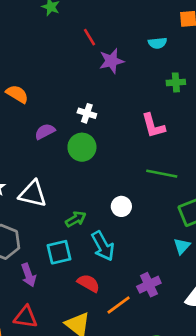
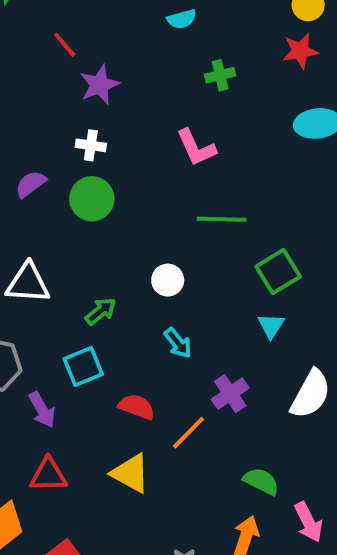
red line: (89, 37) -> (65, 45), moved
purple star: (112, 61) -> (99, 85), moved
cyan arrow: (103, 246) -> (178, 343), moved, size x0.7

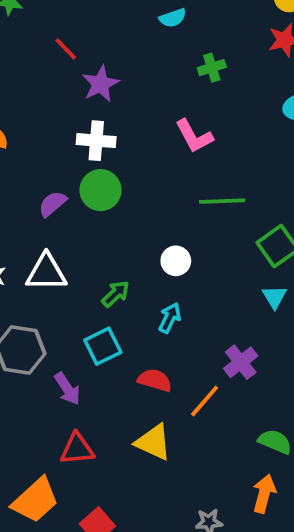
white cross: (91, 145) -> (96, 141), size x1.4
purple semicircle: (31, 184) -> (52, 204), moved
cyan arrow: (178, 343) -> (170, 318), moved, turned -112

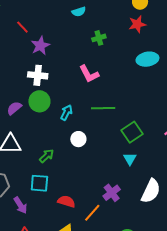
cyan arrow: (170, 318) -> (66, 113), moved
cyan square: (103, 346) -> (39, 183), turned 30

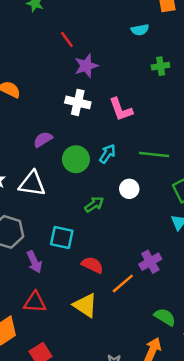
pink L-shape: (89, 74) -> (121, 109), moved
green circle: (39, 101) -> (76, 159), moved
white circle: (78, 139) -> (129, 189), moved
green arrow: (47, 156) -> (94, 204), moved

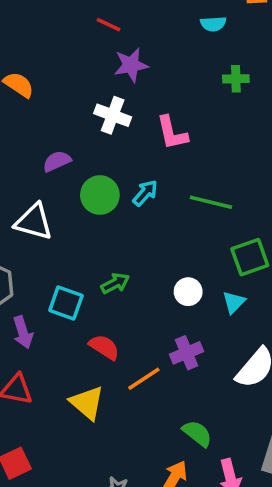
red line: (67, 40) -> (108, 25), turned -36
white circle: (129, 189) -> (188, 292), moved
green arrow: (94, 204) -> (115, 283), moved

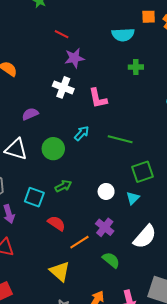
cyan semicircle: (213, 24) -> (123, 35), size x1.5
green circle: (100, 195) -> (53, 149), moved
purple cross: (187, 353) -> (105, 227), turned -30
yellow triangle: (87, 403) -> (60, 271), moved
green semicircle: (197, 433) -> (111, 260), moved

